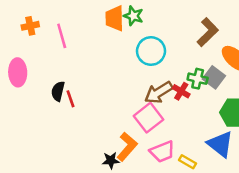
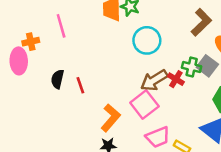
orange cross: (30, 26) -> (31, 42), moved
red line: (71, 99) -> (80, 85), moved
orange L-shape: (127, 147) -> (111, 118), moved

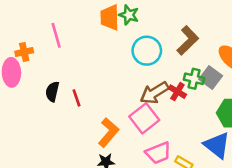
brown L-shape: (201, 22) -> (188, 40), moved

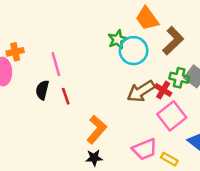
green star: (129, 15) -> (117, 39), moved, turned 30
orange trapezoid: (110, 17) -> (147, 19), moved, turned -35
pink line: (56, 35) -> (56, 64), moved
pink square: (144, 118) -> (172, 116), moved

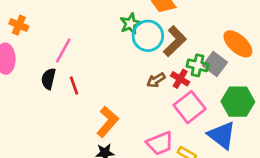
brown L-shape: (173, 41) -> (175, 41), moved
orange cross: (15, 52) -> (19, 25), moved, turned 35
pink line: (56, 64) -> (63, 51), turned 45
brown arrow: (141, 91) -> (156, 80), size x0.6

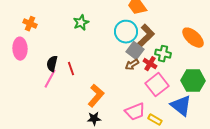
green star: (130, 24) -> (81, 23), moved
pink line: (63, 51) -> (50, 79), moved
gray square: (215, 64) -> (135, 51), moved

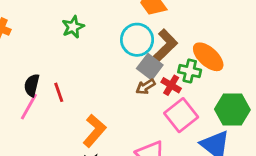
orange ellipse: (193, 38) -> (208, 57), moved

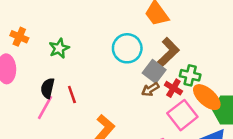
green star: (73, 27) -> (59, 48), moved
cyan circle: (137, 40) -> (127, 48), moved
orange ellipse: (208, 57) -> (207, 97), moved

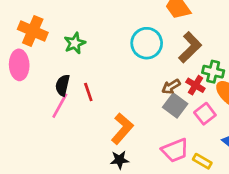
orange cross: (19, 37) -> (33, 31), size x1.5
gray square: (154, 71) -> (175, 106), moved
pink square: (182, 115) -> (205, 114), size x0.7

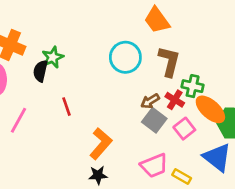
brown L-shape: (190, 47) -> (169, 61), turned -32
black semicircle: (63, 85) -> (40, 71), moved
pink line: (60, 106) -> (18, 120), moved

